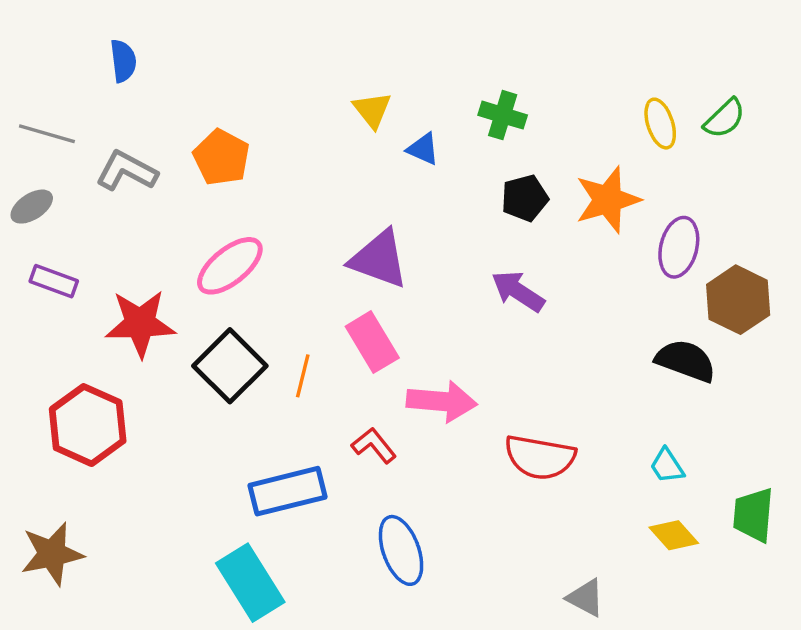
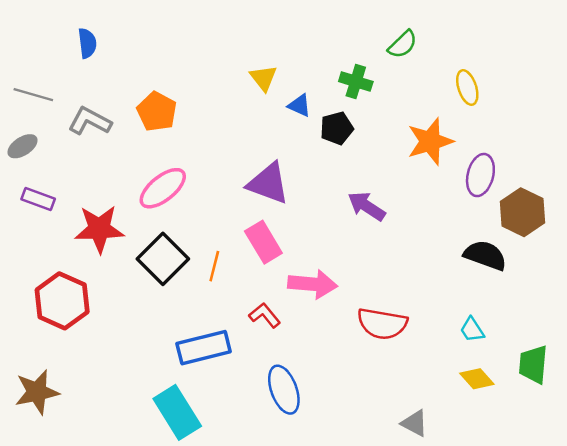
green semicircle: (725, 118) -> (403, 44), moved
black pentagon: (525, 198) -> (337, 128), moved

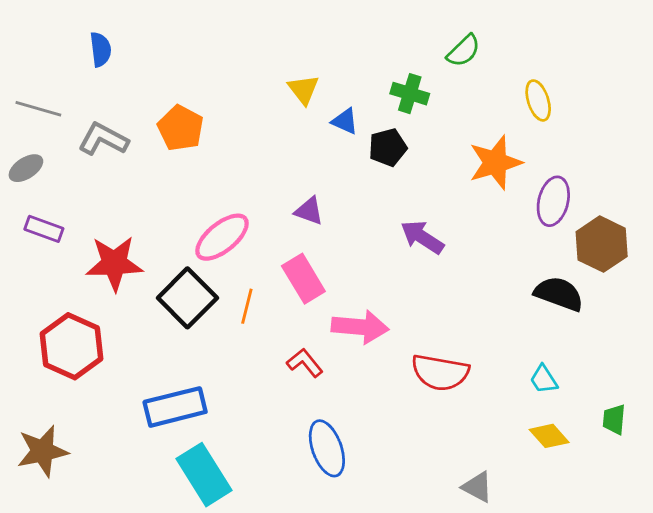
purple triangle: (268, 183) -> (309, 211), size x0.6
pink ellipse: (163, 188) -> (222, 237), moved
blue rectangle: (204, 348) -> (175, 407), moved
green trapezoid: (533, 364) -> (614, 419), size x0.7

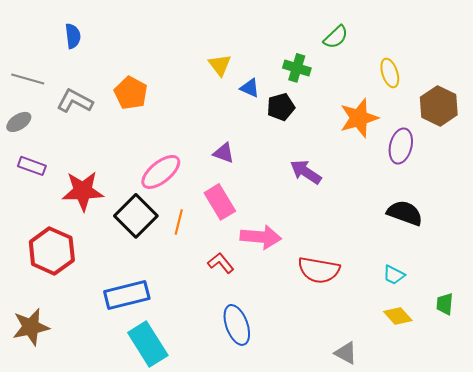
brown hexagon: (602, 244) -> (439, 106), moved
cyan trapezoid: (544, 379) -> (394, 275), turned -30

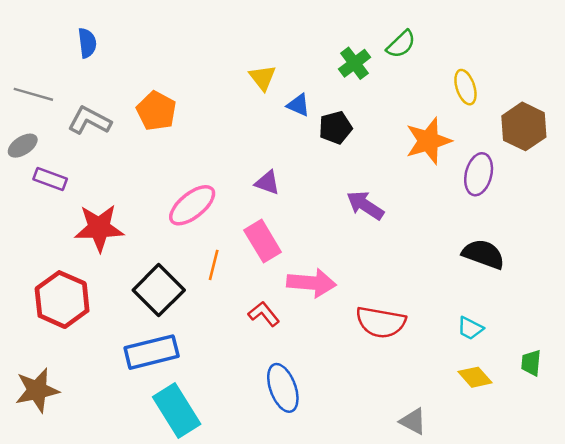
green cross: (297, 68) -> (354, 63), moved, turned 36
purple rectangle: (32, 166) -> (50, 179), moved
black square: (136, 216) -> (159, 290), moved

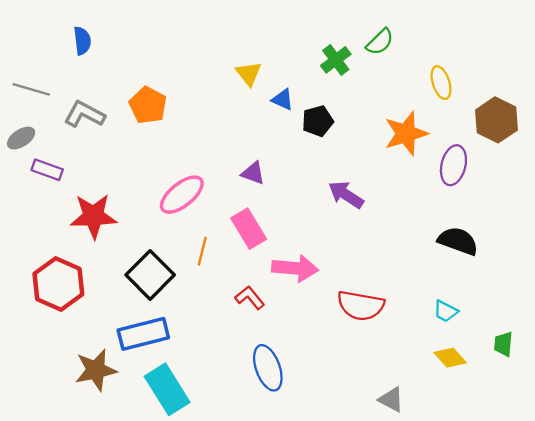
brown star: (37, 390) -> (96, 370), moved

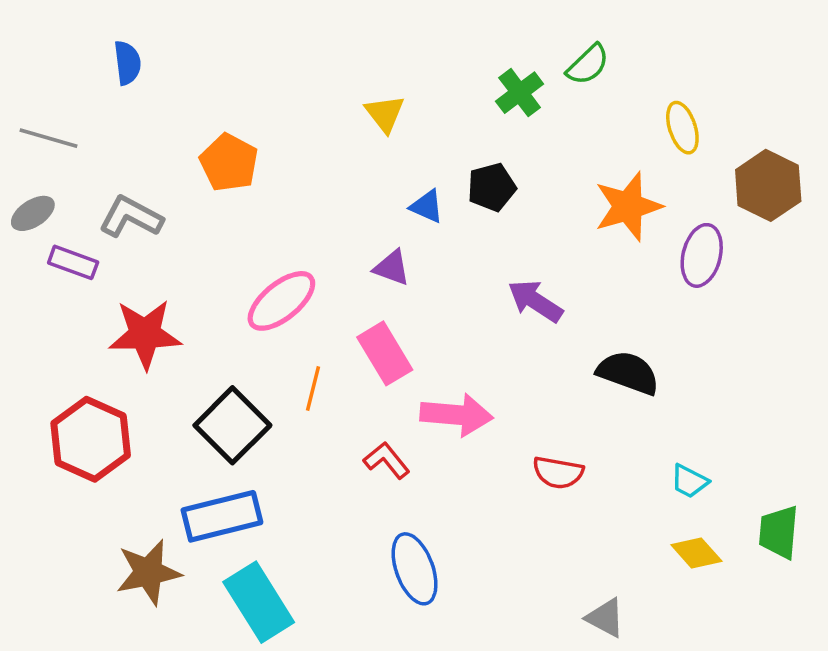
blue triangle: (283, 100) -> (427, 206), moved
gray L-shape: (84, 114) -> (131, 217), moved
black semicircle: (458, 241) -> (628, 373), moved
red semicircle: (361, 306) -> (558, 473), size x0.7
green trapezoid: (503, 344) -> (779, 532), size x1.4

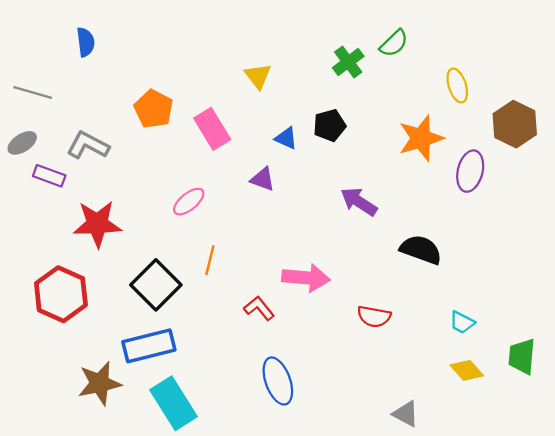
pink ellipse: (281, 301) -> (189, 202), size x0.7
pink rectangle: (385, 353) -> (212, 129), moved

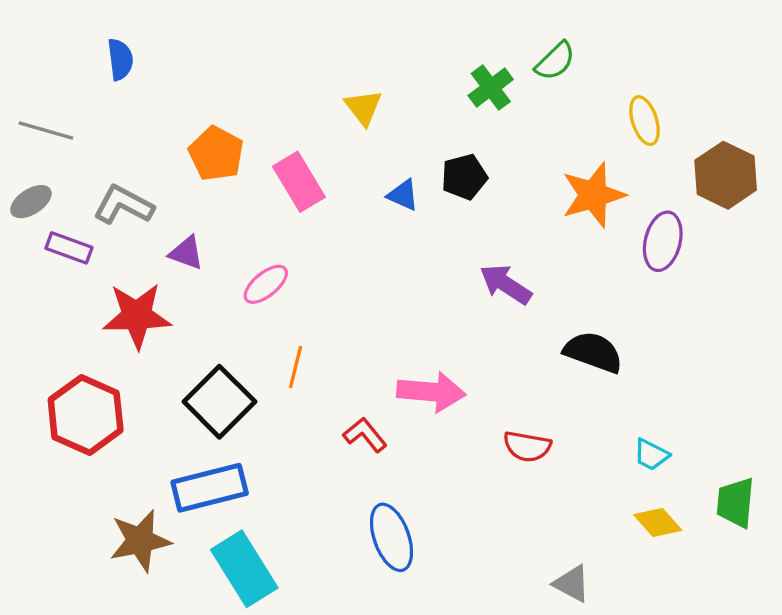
purple triangle: (263, 179) -> (186, 253), moved

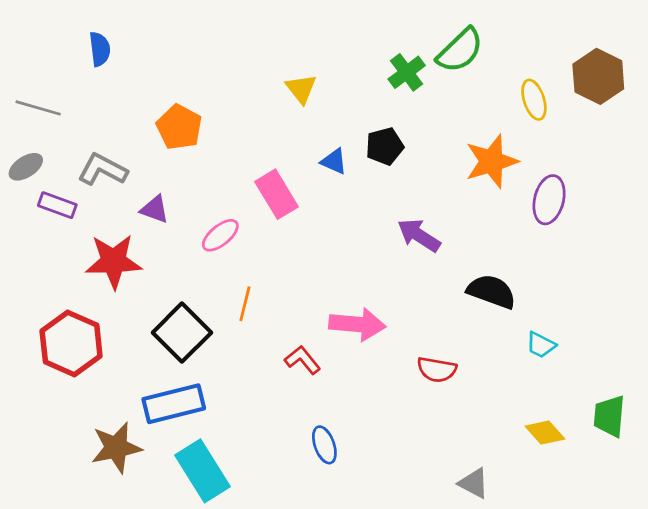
green semicircle: (555, 61) -> (460, 50), size x1.4
brown hexagon: (726, 175) -> (598, 76), moved
pink rectangle: (299, 182) -> (276, 194), moved
cyan trapezoid: (651, 455) -> (541, 345), moved
blue ellipse: (391, 537) -> (324, 445), size x0.7

